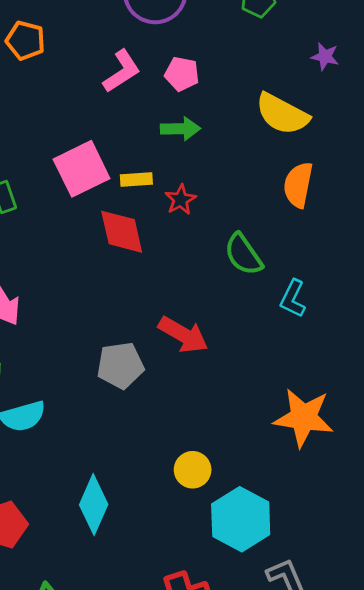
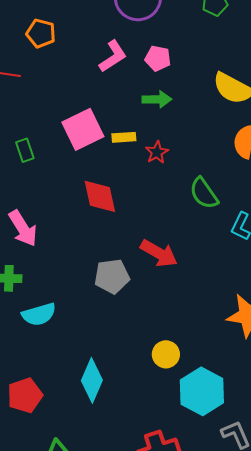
red diamond: (122, 232) -> (100, 196), moved

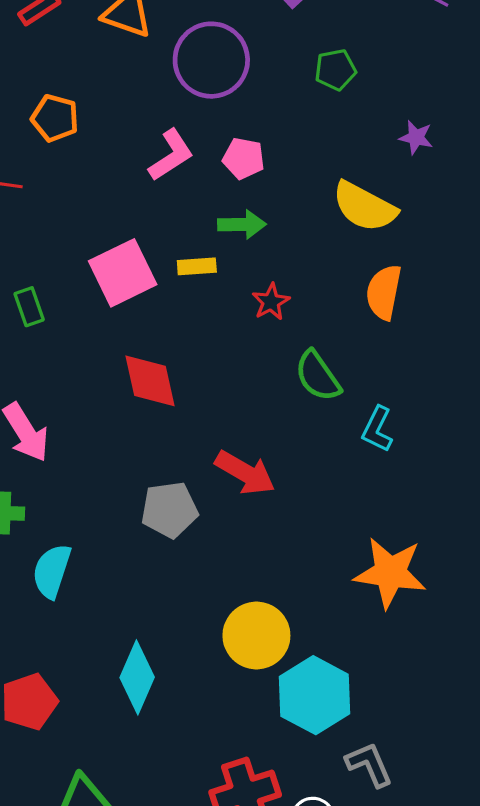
yellow rectangle: (124, 137) -> (197, 266), moved
red star: (157, 152) -> (271, 302), moved
cyan semicircle: (39, 314) -> (52, 571), turned 124
yellow circle: (166, 354) -> (256, 636), size x1.5

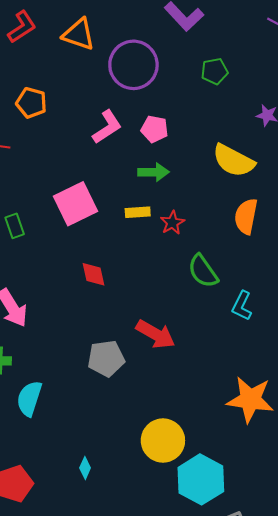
yellow rectangle: (197, 266) -> (138, 212), moved
red diamond: (150, 381) -> (93, 274), size x0.7
cyan diamond: (137, 677) -> (85, 468), size x0.5

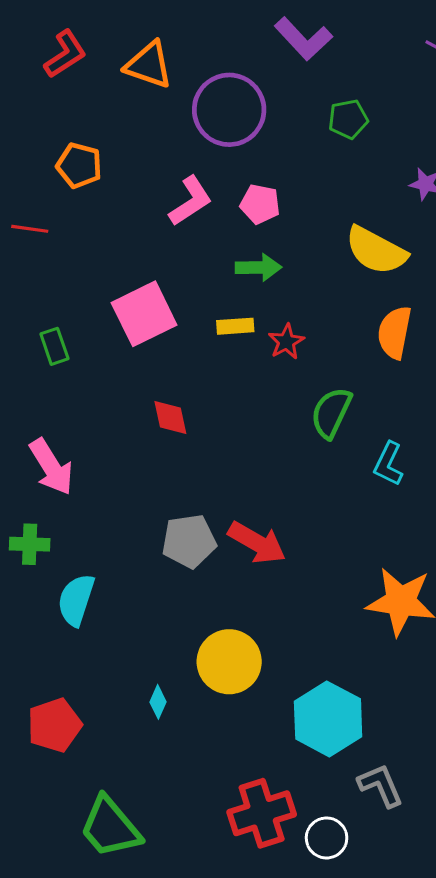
green semicircle: (203, 271) -> (331, 413), turned 60
red arrow: (156, 334) -> (257, 543), moved
yellow circle: (163, 441) -> (229, 662), moved

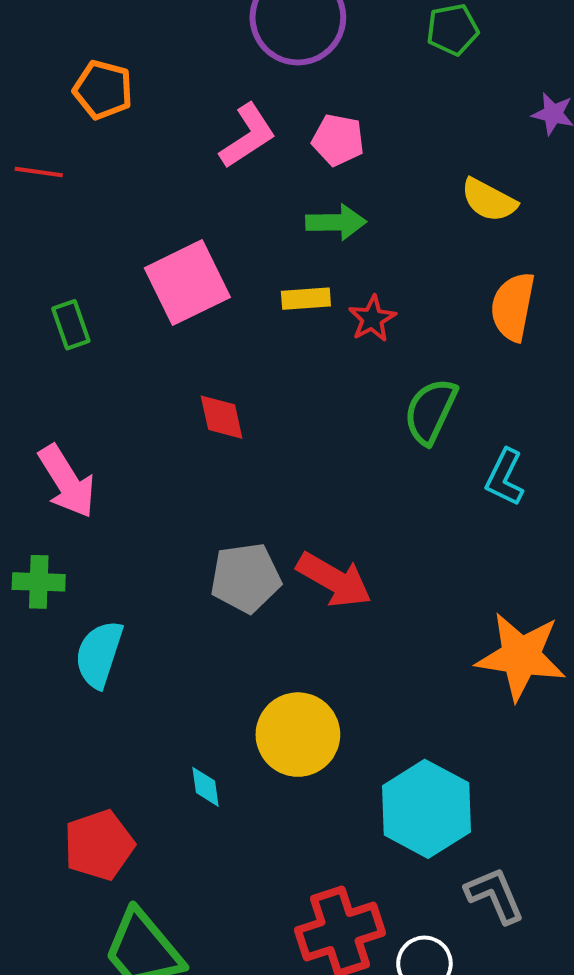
yellow semicircle: (376, 250) -> (489, 200), size x0.7
cyan diamond: (158, 702) -> (205, 787), turned -32
red pentagon: (54, 725) -> (99, 845), moved

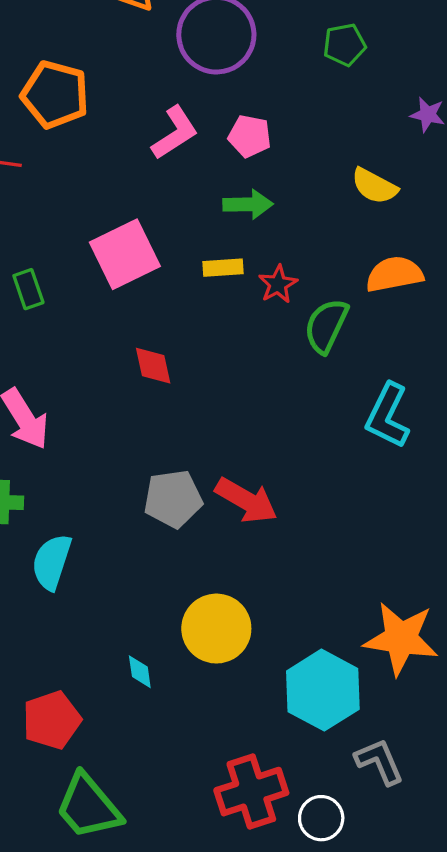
orange pentagon: (103, 90) -> (55, 95), size x1.4
orange semicircle: (513, 307) -> (394, 274), turned 68
green semicircle: (430, 411) -> (326, 326), moved
cyan L-shape: (505, 477) -> (388, 416), size x1.4
orange star: (521, 656) -> (401, 638), moved

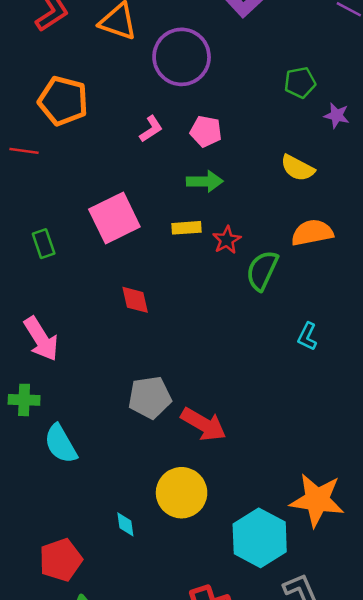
green pentagon: (344, 45) -> (300, 83), moved
pink L-shape: (175, 133) -> (151, 129), size x0.7
cyan L-shape: (388, 416) -> (307, 336), size x0.6
red arrow: (246, 500) -> (204, 424), moved
cyan semicircle: (52, 562) -> (61, 444), turned -48

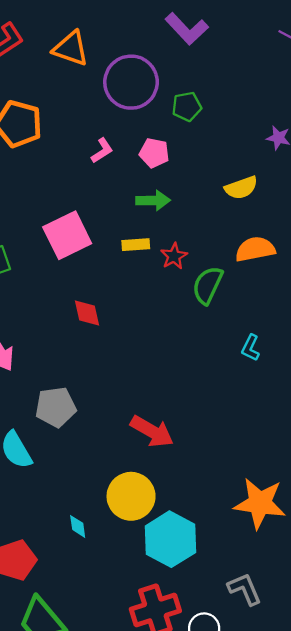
green pentagon: (300, 83) -> (187, 106), moved
yellow semicircle: (298, 168) -> (241, 188), turned -48
gray pentagon: (150, 397) -> (56, 407), moved
cyan hexagon: (260, 538) -> (170, 539), moved

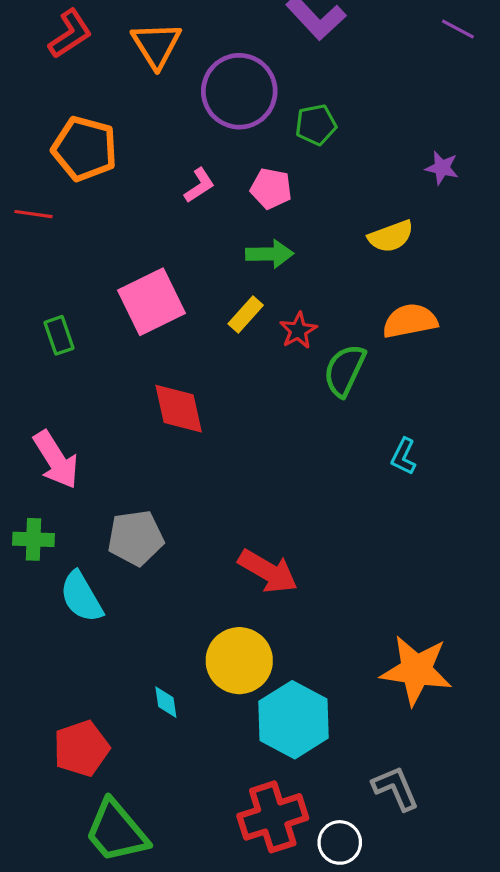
orange triangle: (71, 48) -> (156, 45), turned 39
yellow rectangle: (136, 245) -> (246, 315), turned -44
red diamond: (87, 313) -> (179, 409), size x1.4

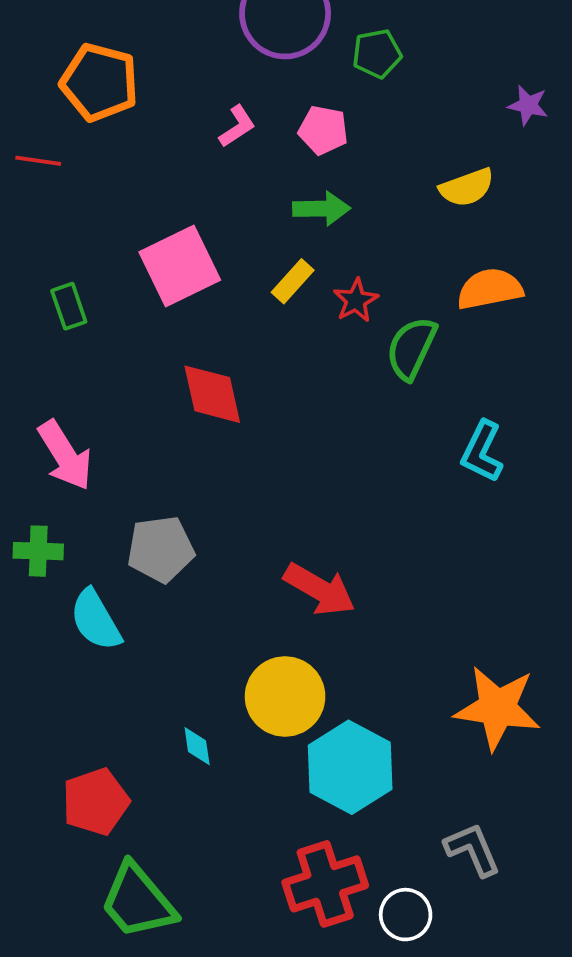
cyan L-shape: (404, 456) -> (482, 452), size x1.4

